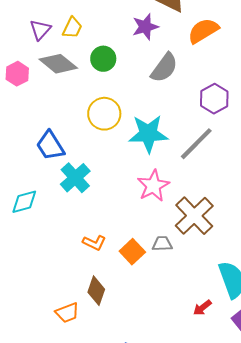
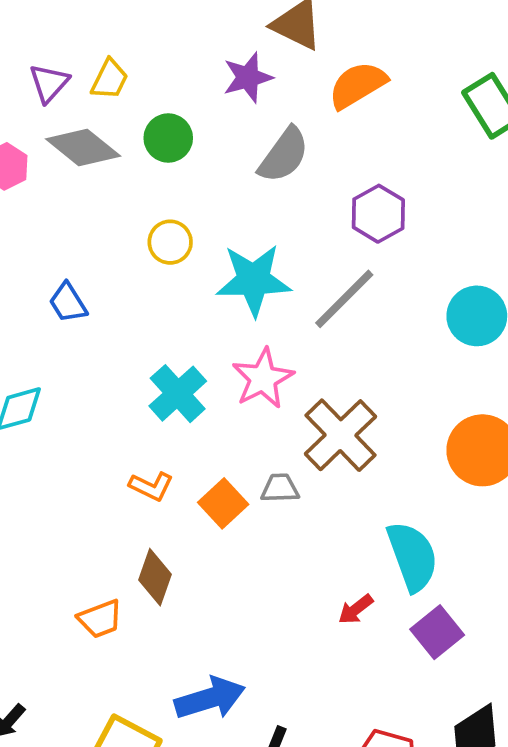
yellow circle: (104, 114) -> (170, 242), size x0.7
blue trapezoid: (50, 146) -> (68, 303), size x0.7
cyan cross: (75, 178) -> (178, 394), moved

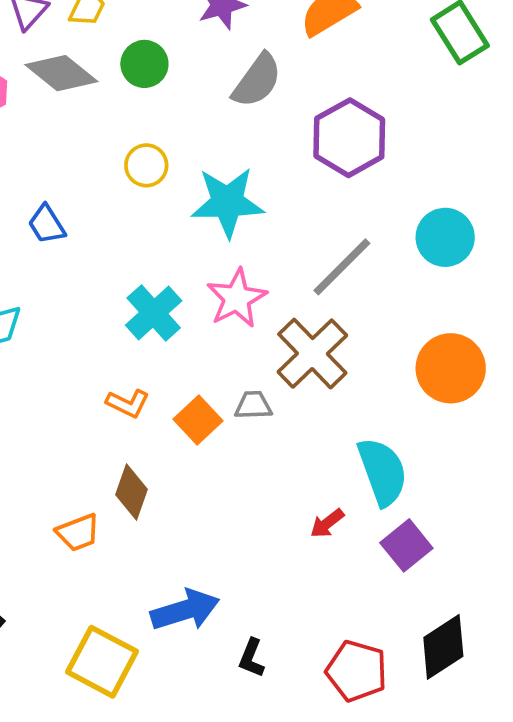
purple hexagon: (378, 214) -> (349, 138), size x1.4
gray line: (344, 299) -> (342, 267), moved

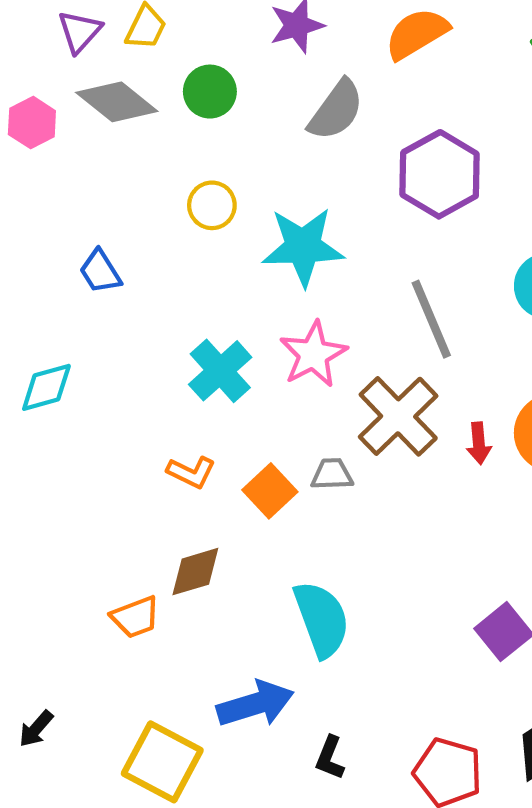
gray line: (342, 267) -> (431, 319), turned -68
cyan semicircle: (382, 472) -> (322, 619), moved
brown diamond: (132, 492) -> (195, 572), turned 54
red arrow: (327, 523) -> (479, 443), moved, turned -57

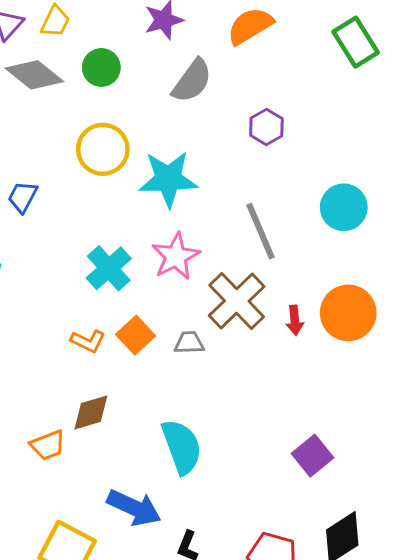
purple hexagon: (440, 174) -> (266, 127), size x0.6
yellow circle: (212, 205) -> (103, 149), size x1.5
blue trapezoid: (100, 272) -> (23, 197), turned 60
orange square: (270, 491) -> (136, 335), moved
blue arrow: (255, 704) -> (134, 508), turned 42

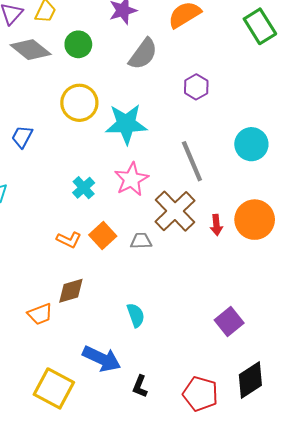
cyan cross: (109, 268) -> (84, 188), size x0.7
cyan semicircle: (182, 447) -> (136, 315), size x0.6

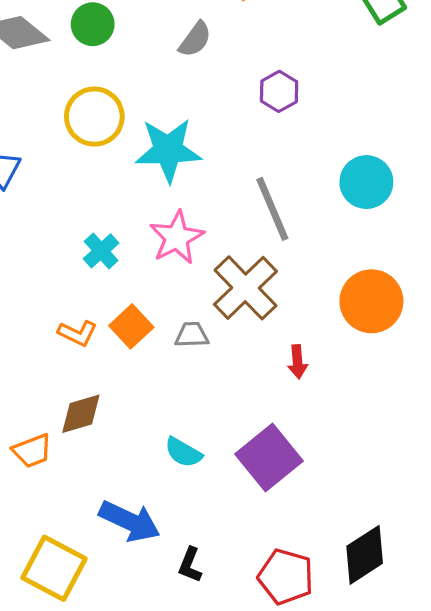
gray semicircle: (143, 54) -> (195, 39), size x0.7
red arrow: (216, 225) -> (298, 362), moved
cyan semicircle: (136, 315) -> (183, 452), turned 140
purple square: (229, 322) -> (269, 457), moved, size x1.4

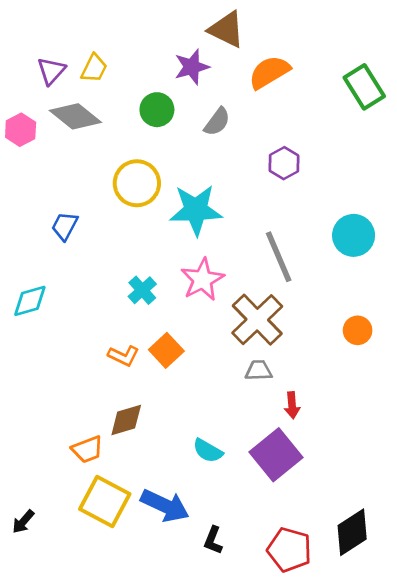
green circle: (93, 24) -> (157, 110), moved
orange circle: (371, 301) -> (358, 330), size x0.6
gray trapezoid: (192, 335) -> (259, 370), moved
red arrow: (298, 362) -> (292, 405), moved
yellow square: (54, 568) -> (105, 502), moved

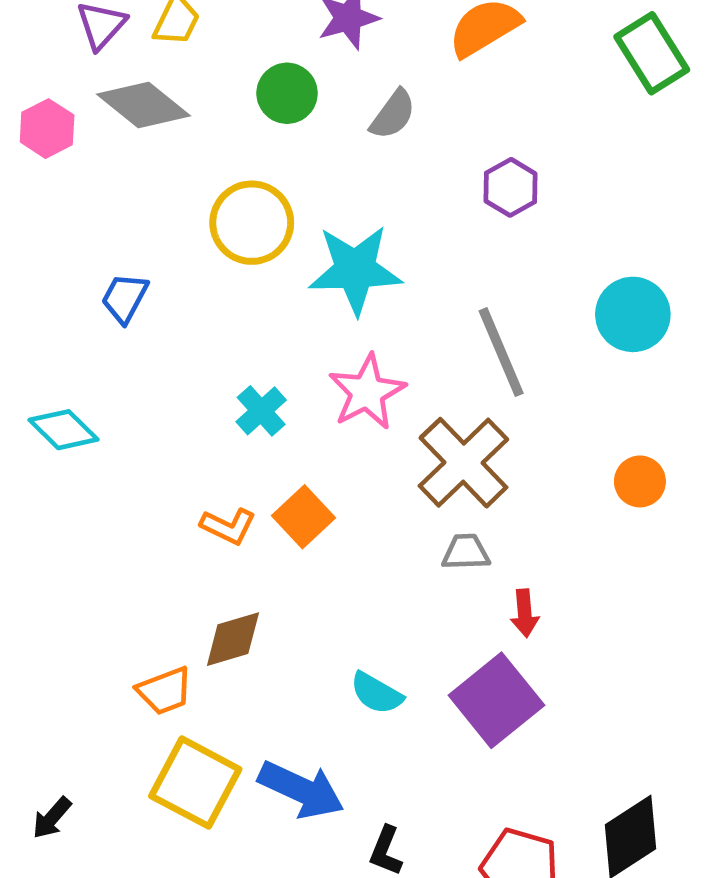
cyan diamond: (30, 301) -> (64, 430), turned 60

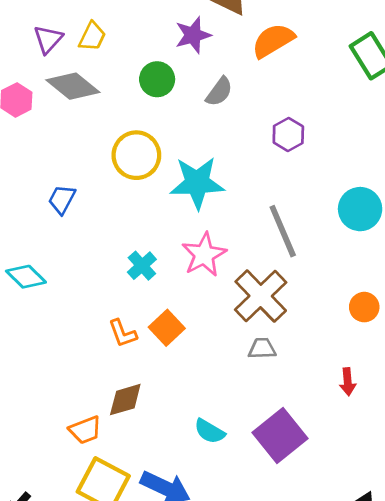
orange L-shape: (228, 526) -> (123, 333), turned 44
red arrow: (525, 613) -> (348, 382), moved

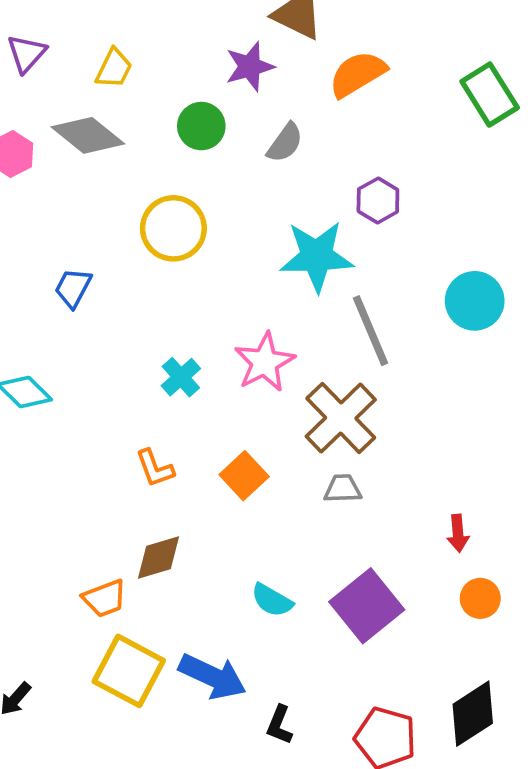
purple triangle: (48, 39) -> (27, 54), moved
cyan star: (197, 183) -> (317, 256), moved
orange circle: (364, 307) -> (480, 598), moved
orange square: (167, 328) -> (244, 476), moved

